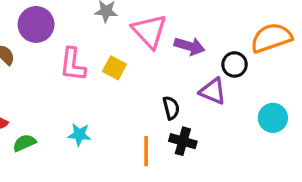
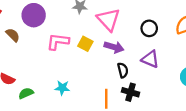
purple arrow: (189, 46) -> (114, 47), moved
pink L-shape: (73, 64) -> (58, 42), turned 90
black circle: (235, 64) -> (149, 28), moved

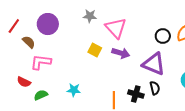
black circle: (149, 28) -> (163, 36), moved
pink L-shape: (58, 42) -> (41, 62), moved
purple triangle: (150, 59) -> (154, 64), size x1.4
black semicircle: (123, 70) -> (155, 88), moved

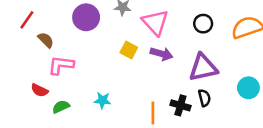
purple circle: (48, 24) -> (86, 17), moved
black circle: (163, 36) -> (203, 24), moved
purple triangle: (154, 64) -> (203, 68), turned -35

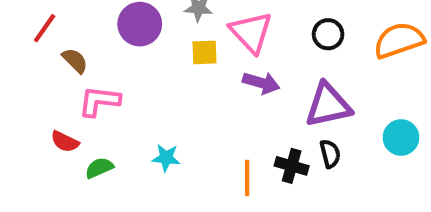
yellow square: (129, 50) -> (205, 52), moved, turned -30

